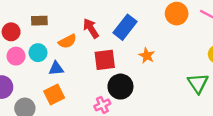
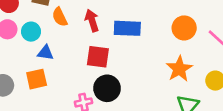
blue rectangle: (125, 27) -> (127, 28), turned 40
orange semicircle: (67, 41) -> (60, 17), moved, turned 78
orange star: (147, 56) -> (179, 69), moved, size x1.5

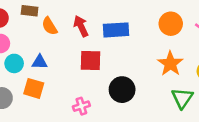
cyan circle: (31, 32) -> (14, 63), moved
orange square: (37, 79) -> (34, 88), turned 35
black circle: (107, 88) -> (122, 90), moved

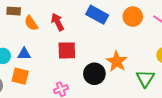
blue rectangle: (116, 30) -> (97, 15), moved, turned 35
orange star: (170, 64) -> (117, 61), moved

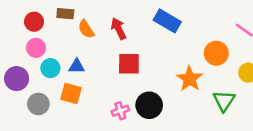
orange circle: (133, 17) -> (216, 53), moved
black circle: (94, 74) -> (149, 105), moved

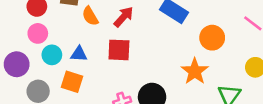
red arrow: (119, 29) -> (124, 17), turned 65
orange circle: (216, 53) -> (212, 38), moved
red square: (129, 64) -> (119, 50), moved

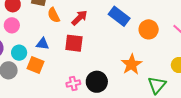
orange circle: (212, 38) -> (149, 29), moved
cyan circle: (52, 55) -> (19, 53), moved

